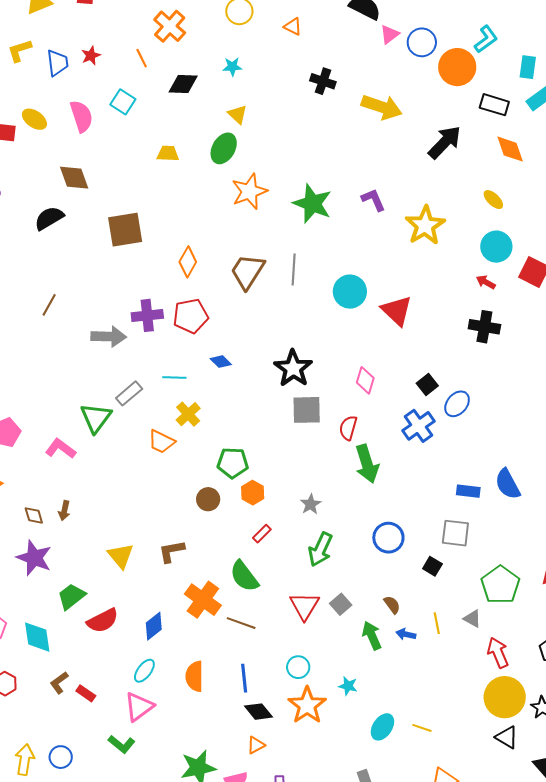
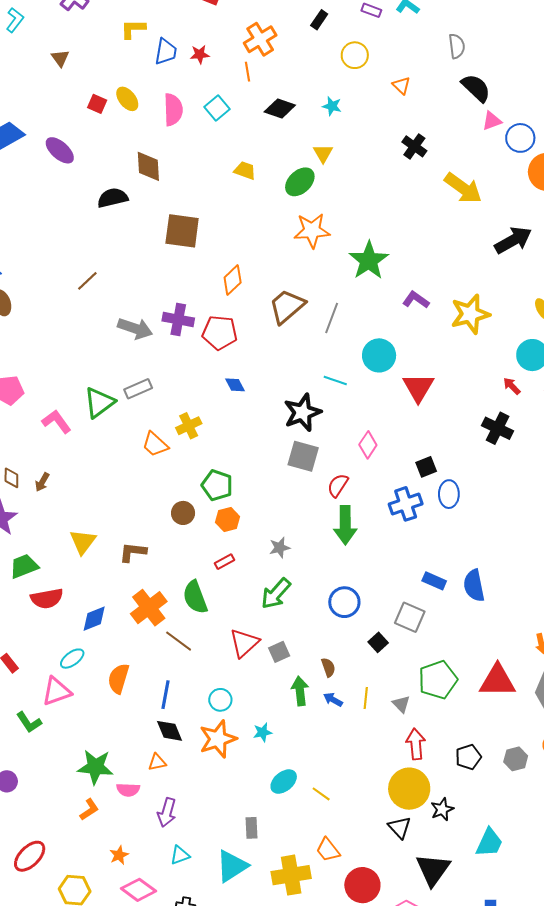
orange cross: (170, 26) -> (260, 39), moved
purple L-shape: (373, 200) -> (416, 300), moved, turned -48
cyan line: (174, 378) -> (335, 381), moved
blue ellipse: (457, 404) -> (449, 494), turned -56
cyan star: (348, 686) -> (263, 732), turned 30

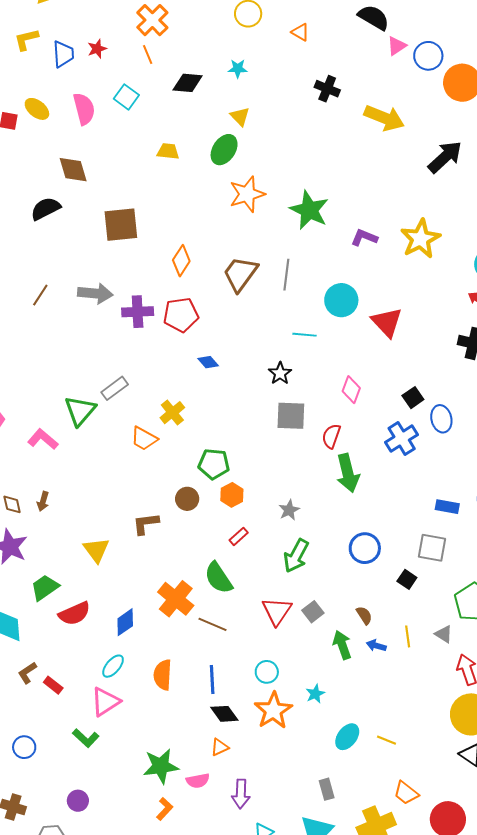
gray arrow: (135, 328) -> (95, 293), moved
black star: (302, 412) -> (280, 373), size x0.6
brown L-shape: (133, 552) -> (146, 524), moved

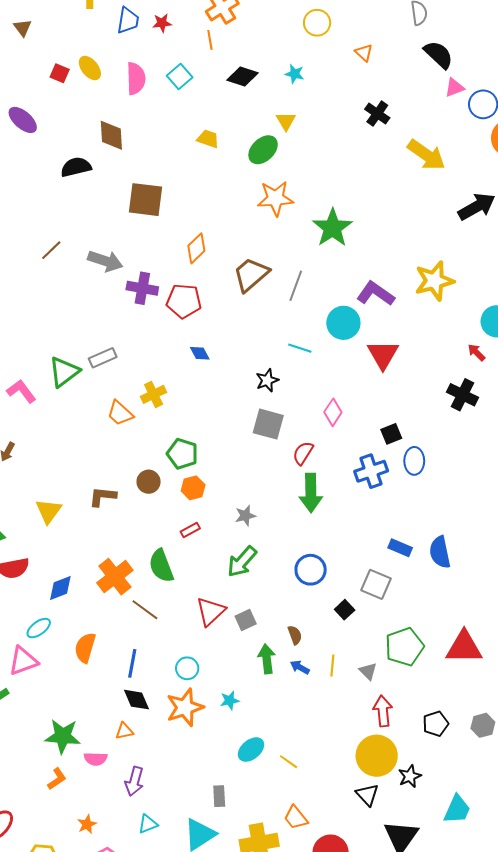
purple L-shape: (364, 237) -> (376, 294), moved, size x1.4

